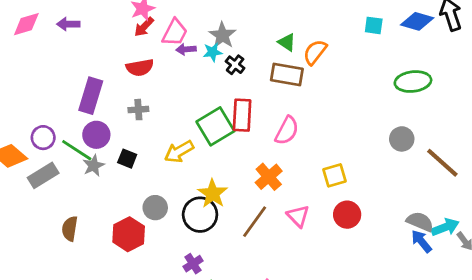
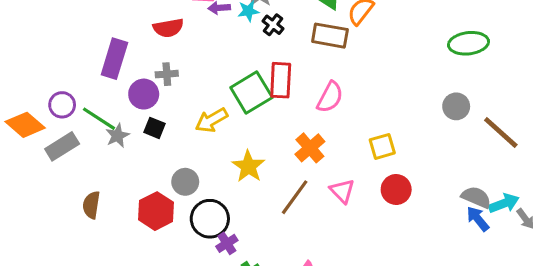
purple circle: (96, 135) -> (144, 94), moved
black circle: (200, 215) -> (210, 219), moved

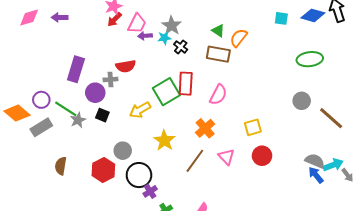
red semicircle: (168, 28) -> (126, 66), moved

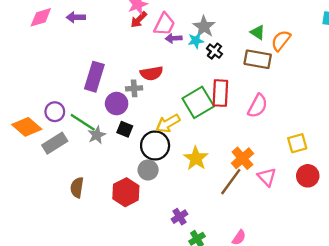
orange cross: (205, 128) -> (242, 158), moved
black circle: (139, 175) -> (155, 146), moved

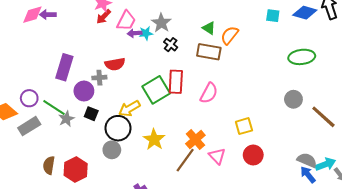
pink diamond: (41, 17) -> (32, 15), moved
cyan star: (196, 41) -> (146, 33), moved
red hexagon: (126, 192) -> (76, 169), moved

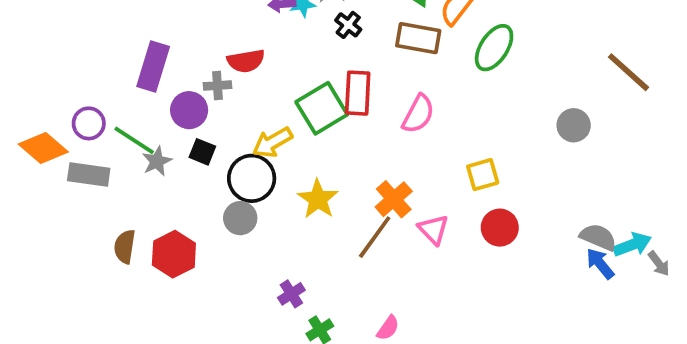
green ellipse: (302, 57) -> (494, 48), moved, turned -50
brown line: (323, 117) -> (629, 72), moved
gray rectangle: (29, 126) -> (89, 175), turned 40

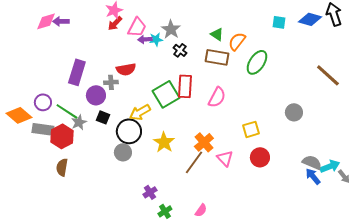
gray circle: (574, 125) -> (294, 112), moved
red hexagon: (174, 254) -> (62, 136), moved

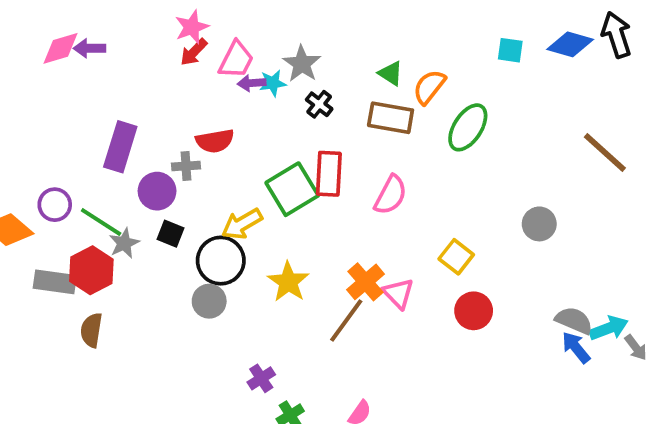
gray rectangle: (43, 129) -> (55, 282), moved
yellow square: (251, 129) -> (456, 257), turned -36
pink triangle: (225, 158) -> (398, 293), moved

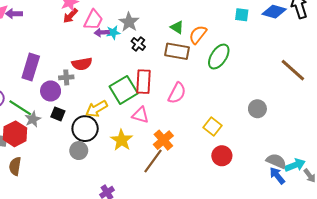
pink triangle: (398, 293) -> (140, 115), moved, turned -30

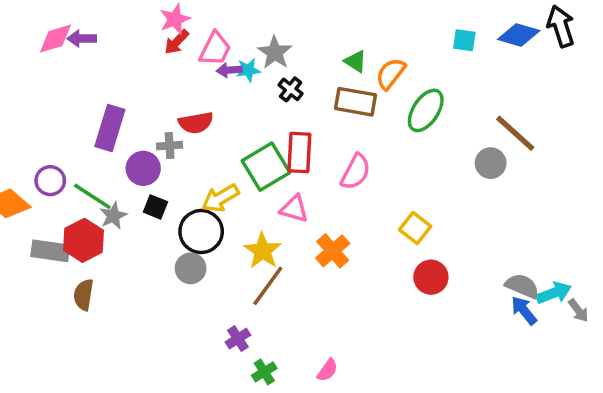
brown line: (293, 70) -> (515, 133), moved
gray circle: (257, 109) -> (491, 163), moved
brown line: (153, 161) -> (268, 286), moved

